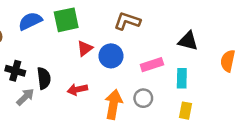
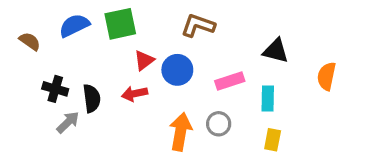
red arrow: (77, 89) -> (135, 94), moved

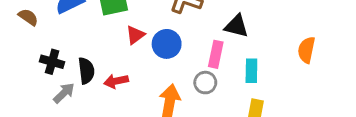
black triangle: (276, 51) -> (237, 26), moved
pink rectangle: (230, 81) -> (216, 54), turned -60
red arrow: (135, 94) -> (116, 81), moved
gray circle: (219, 124) -> (205, 83), moved

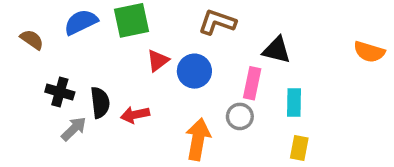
orange semicircle: (306, 50) -> (369, 52), moved, turned -85

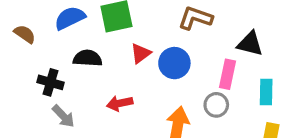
black semicircle: (100, 102) -> (88, 58), moved, turned -80
gray arrow: (74, 129) -> (63, 116), turned 90

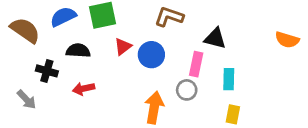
brown semicircle: (25, 34) -> (25, 30), size x1.6
red arrow: (120, 103) -> (84, 89), moved
gray arrow: (63, 116) -> (27, 99), moved

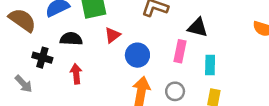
blue circle: (151, 55) -> (137, 55), moved
red arrow: (84, 89) -> (76, 74), turned 96
gray circle: (187, 90) -> (175, 91), moved

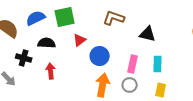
pink rectangle: (180, 51) -> (133, 64), moved

